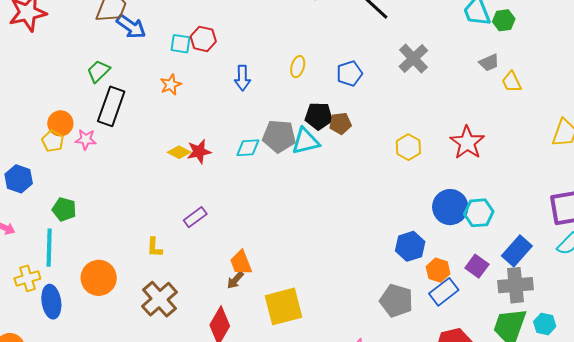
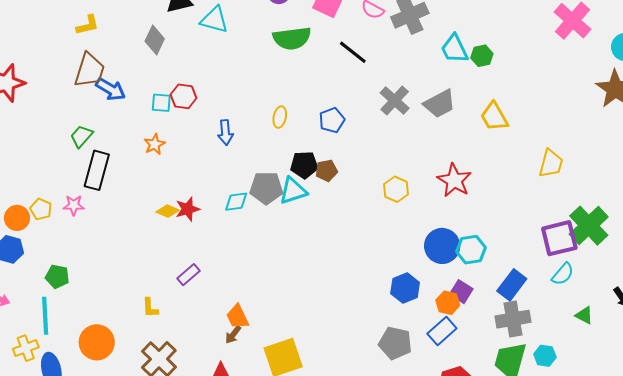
gray trapezoid: (489, 63) -> (440, 104), moved, size x1.6
yellow trapezoid: (512, 82) -> (494, 117), size x1.4
orange circle: (60, 123) -> (17, 218), moved
purple square: (477, 266) -> (461, 292), moved
orange hexagon: (438, 270) -> (448, 303), moved

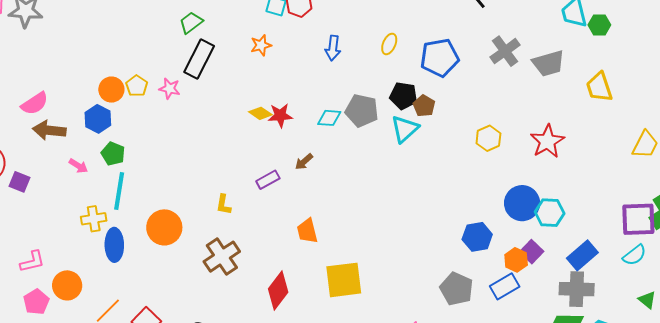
blue pentagon: (332, 120) -> (440, 58), size x1.5
brown pentagon: (326, 171) -> (424, 106), turned 30
cyan triangle: (293, 191) -> (405, 129), moved, turned -36
green pentagon: (57, 277) -> (113, 154), moved
brown arrow: (233, 335) -> (304, 162), moved

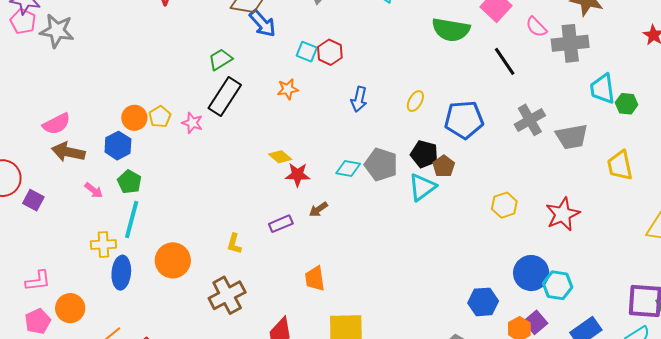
red star: (280, 115) -> (298, 175), moved

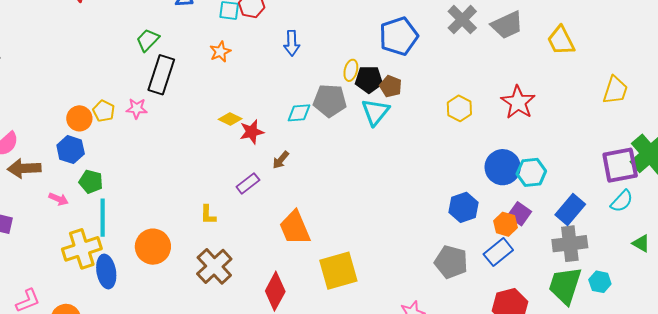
yellow ellipse: (415, 101) -> (351, 70), moved
yellow cross: (103, 245) -> (82, 249), size x1.5
orange trapezoid: (315, 279) -> (295, 228), size x1.4

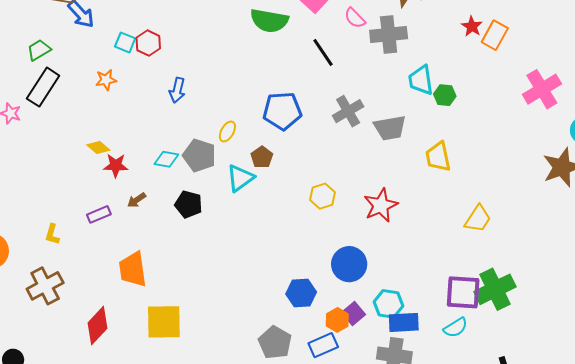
black pentagon: (369, 79) -> (189, 204), moved
cyan hexagon: (531, 172) -> (388, 304), moved
blue rectangle: (570, 209) -> (404, 322), turned 32

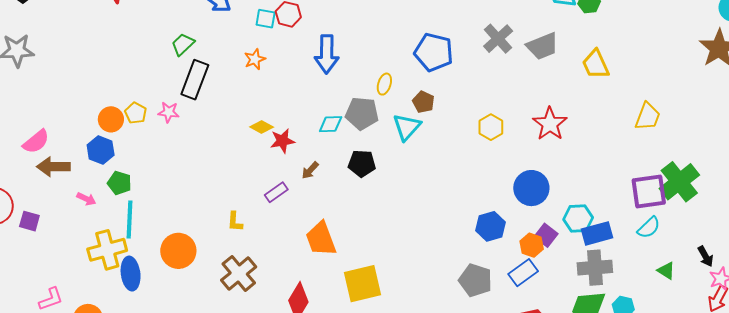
blue arrow: (177, 90) -> (327, 54), size x1.5
blue pentagon: (282, 111) -> (434, 52), turned 30

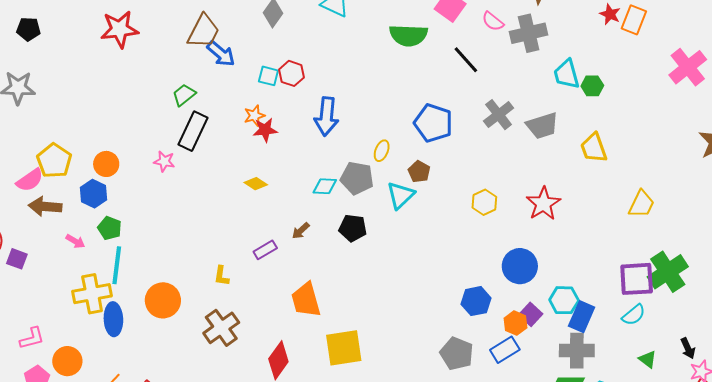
yellow pentagon: (136, 113) -> (54, 161), moved, size x1.6
red star: (282, 141) -> (265, 130), moved
blue rectangle: (597, 233) -> (582, 317), turned -56

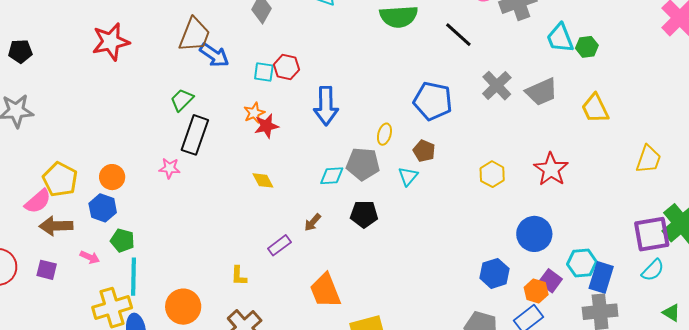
yellow diamond: (256, 184) -> (263, 180), turned 35
cyan triangle: (401, 195) -> (408, 176), size x0.7
purple square: (17, 259) -> (47, 270), moved

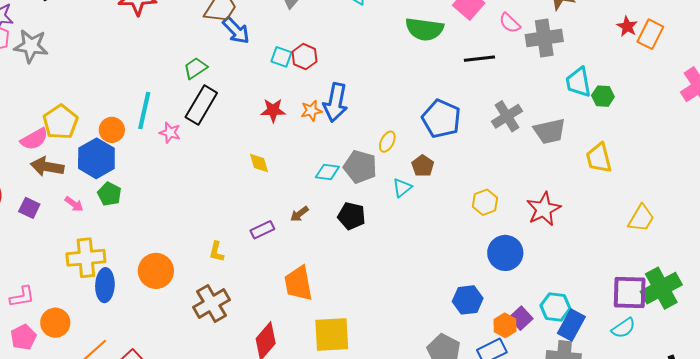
black line: (458, 35) -> (479, 59), turned -60
orange star: (254, 113) -> (311, 111), moved
blue hexagon: (103, 208) -> (96, 158), size x1.4
blue circle: (534, 234) -> (505, 253), moved
cyan line: (133, 277) -> (144, 110), moved

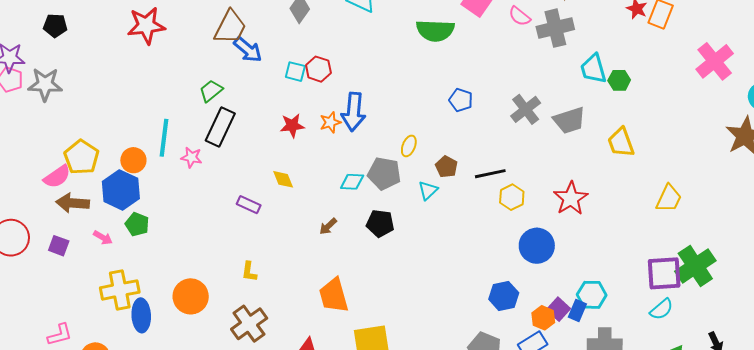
black line: (479, 59) -> (490, 174), moved
blue pentagon: (441, 119) -> (461, 100), moved, size x0.6
purple rectangle: (262, 230) -> (249, 205), moved, turned 55
blue rectangle: (571, 325) -> (577, 311), moved, size x0.7

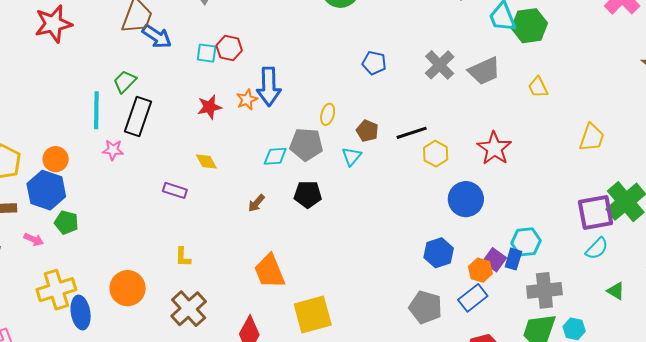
green hexagon: (619, 80) -> (529, 26), size x1.6
cyan line: (164, 138) -> (96, 110), moved
yellow trapezoid: (621, 142) -> (538, 87), size x0.7

